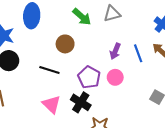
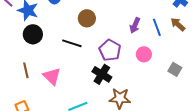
pink circle: (115, 77) -> (144, 54), moved
pink triangle: (52, 104) -> (52, 76), moved

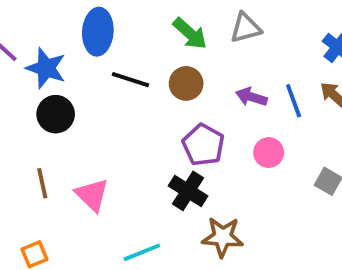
brown circle: (87, 18) -> (186, 83), moved
purple arrow: (135, 25) -> (251, 97), turned 84
black line: (72, 43) -> (130, 80), moved

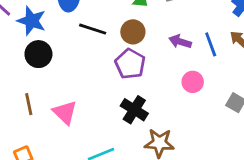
purple pentagon: (203, 145) -> (130, 64), moved

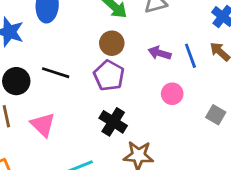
black line: (93, 29) -> (56, 73), moved
black circle: (38, 54) -> (16, 81), moved

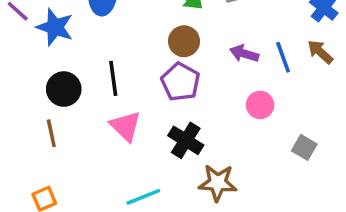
black line: (56, 73) -> (113, 78), turned 64
gray square: (216, 115) -> (304, 147), moved
pink triangle: (43, 125) -> (126, 126), moved

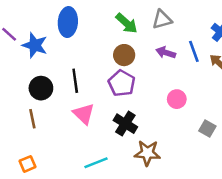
purple arrow: (244, 54) -> (166, 53), moved
blue line: (283, 57) -> (194, 51), moved

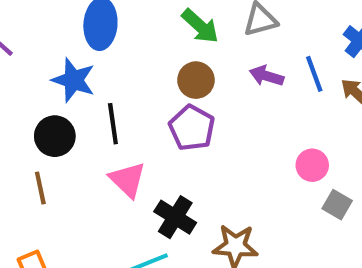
blue star: (35, 45) -> (73, 80), moved
pink circle: (177, 99) -> (312, 165), moved
black cross: (125, 124) -> (175, 217), moved

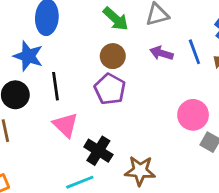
pink circle: (312, 165) -> (193, 115), size x1.4

